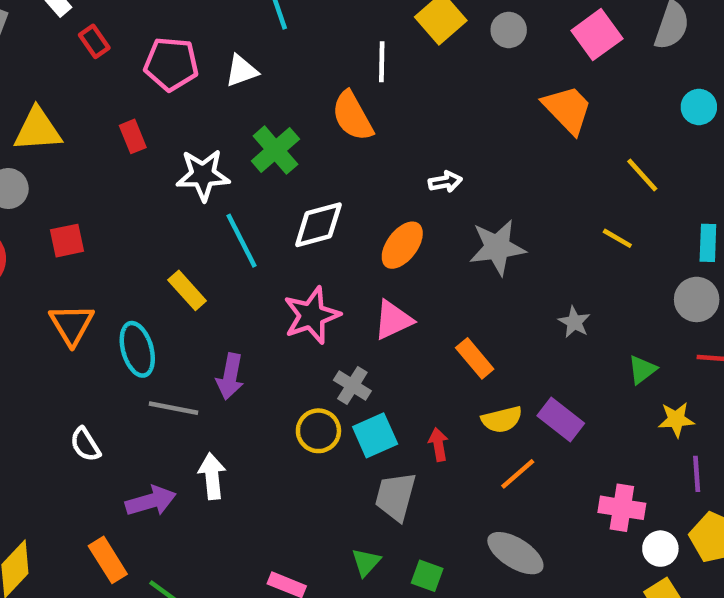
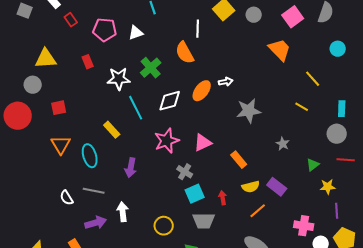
orange ellipse: (402, 245) -> (202, 91), moved
gray line: (173, 408) -> (94, 191), moved
yellow circle: (318, 431) -> (164, 226), moved
gray trapezoid: (395, 496) -> (204, 221), turned -105

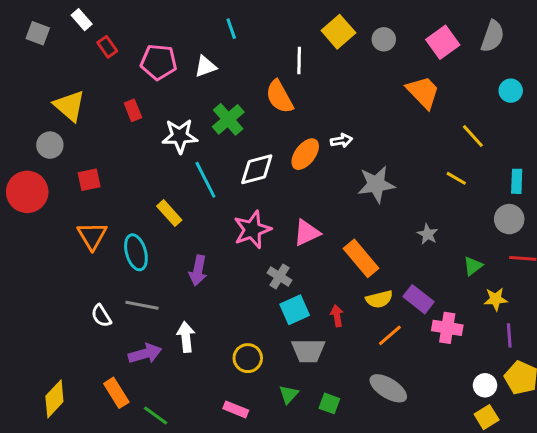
yellow triangle: (46, 59) -> (69, 106), turned 45
orange rectangle: (239, 160) -> (361, 258), size x1.4
pink cross: (304, 226) -> (447, 328), moved

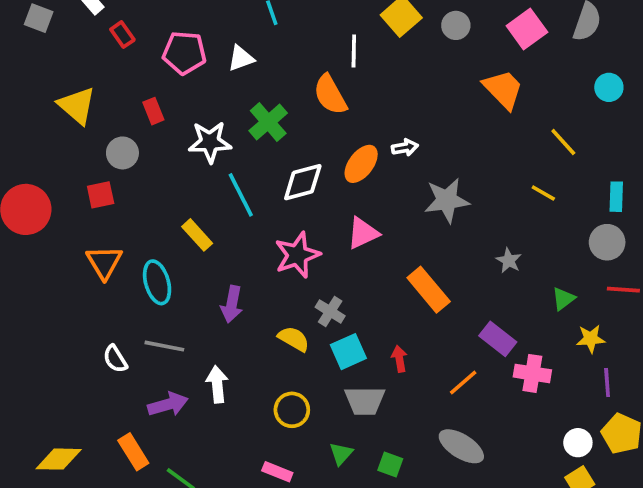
gray circle: (50, 145) -> (122, 153), moved
pink triangle: (307, 233) -> (363, 233), moved
yellow semicircle: (379, 299) -> (294, 339), moved, turned -136
yellow diamond: (54, 399) -> (59, 459), turned 48

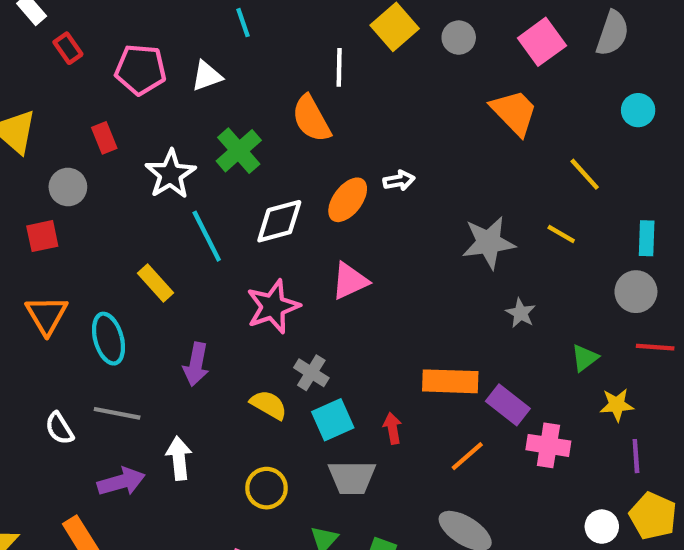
white star: (210, 142) -> (170, 174), turned -30
gray star: (447, 200) -> (489, 243), moved
orange rectangle: (429, 290) -> (450, 381), moved, turned -48

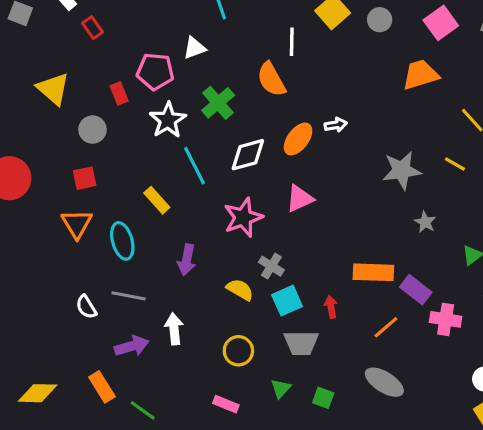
pink pentagon: (141, 70) -> (155, 71), moved
orange trapezoid: (514, 112) -> (420, 75), turned -63
red square: (42, 236) -> (85, 178), moved

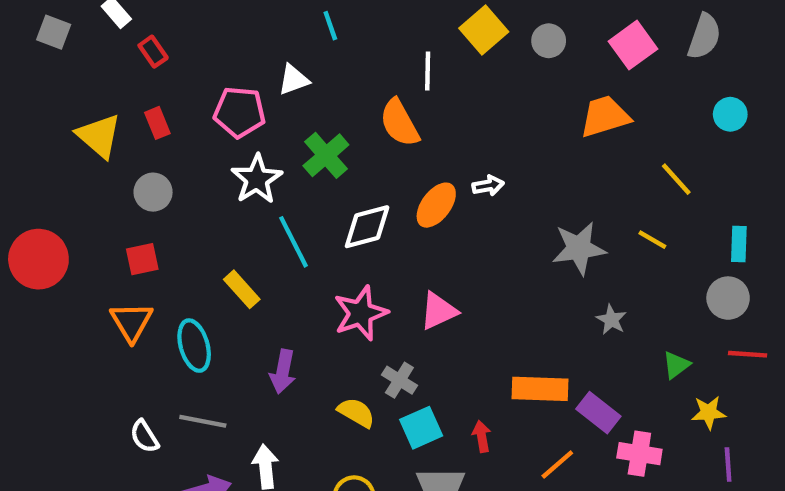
red rectangle: (119, 93) -> (157, 123), moved
pink triangle: (300, 199) -> (438, 311), moved

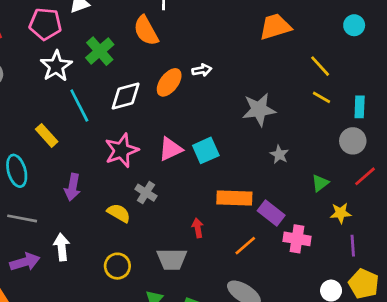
yellow line: (652, 240) -> (321, 97), moved
red line: (748, 354) -> (365, 176), turned -45
cyan square: (421, 428) -> (206, 150), moved

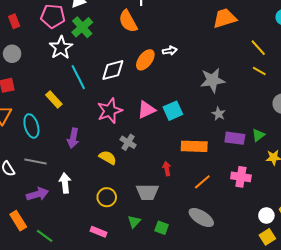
green cross: (100, 51) -> (82, 27), moved
gray star: (279, 154) -> (219, 114), moved
purple rectangle: (271, 213) -> (235, 138), moved, turned -30

